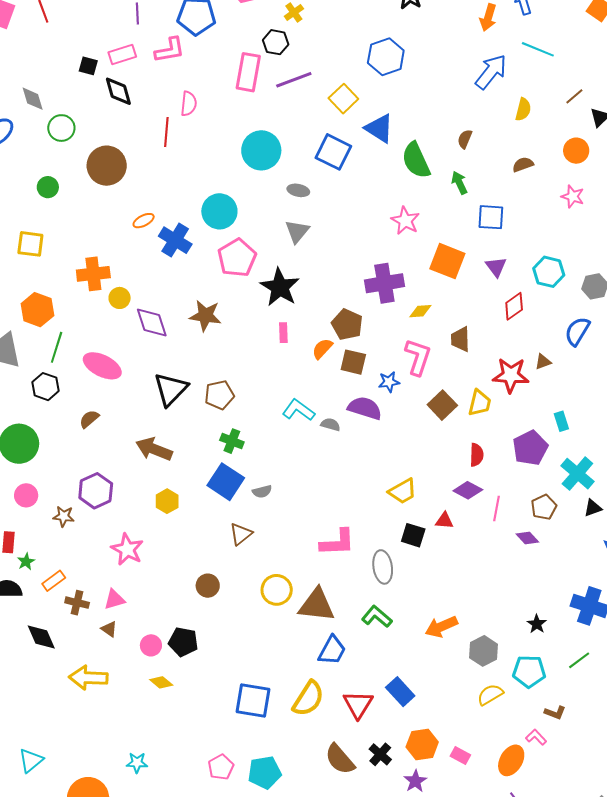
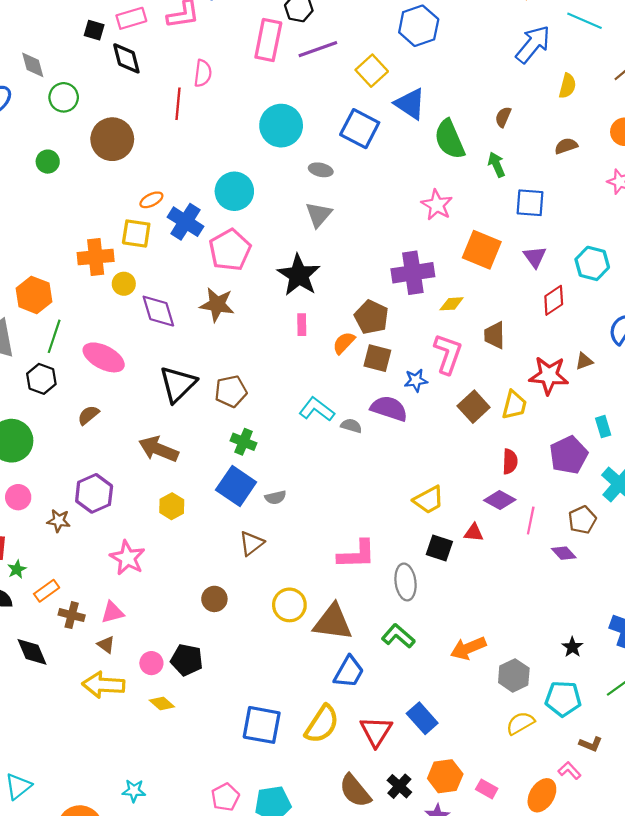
yellow square: (30, 244) -> (136, 233), moved
pink pentagon: (237, 258) -> (230, 250), moved
yellow arrow: (88, 678) -> (103, 685), moved

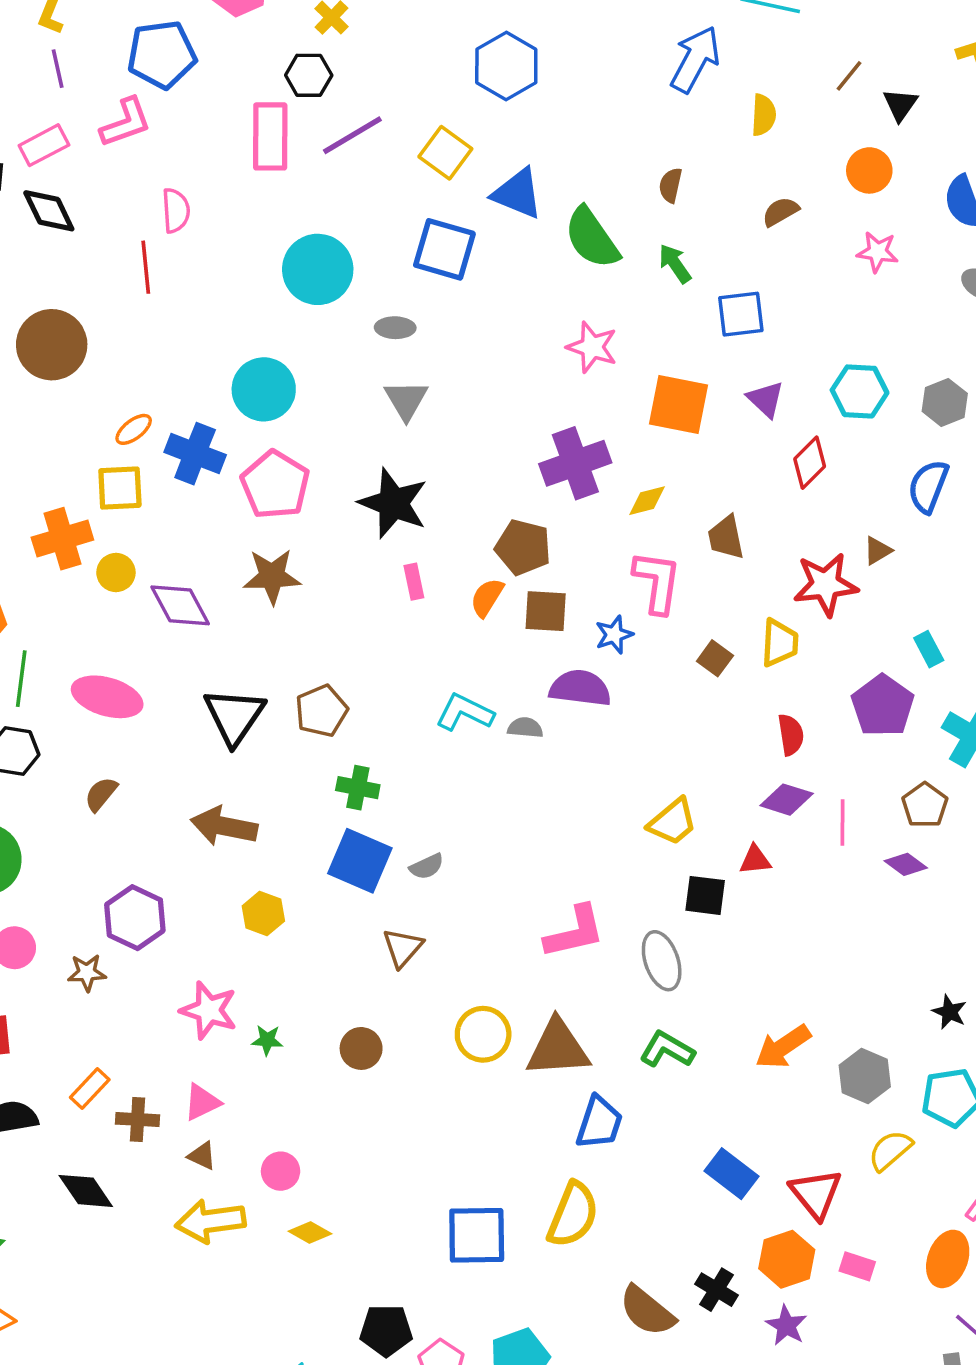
brown square: (474, 407) -> (715, 658), size x0.7
green star: (17, 569) -> (267, 1040), moved, turned -30
black pentagon: (187, 660) -> (386, 1330), moved
red triangle: (376, 731) -> (816, 1194), moved

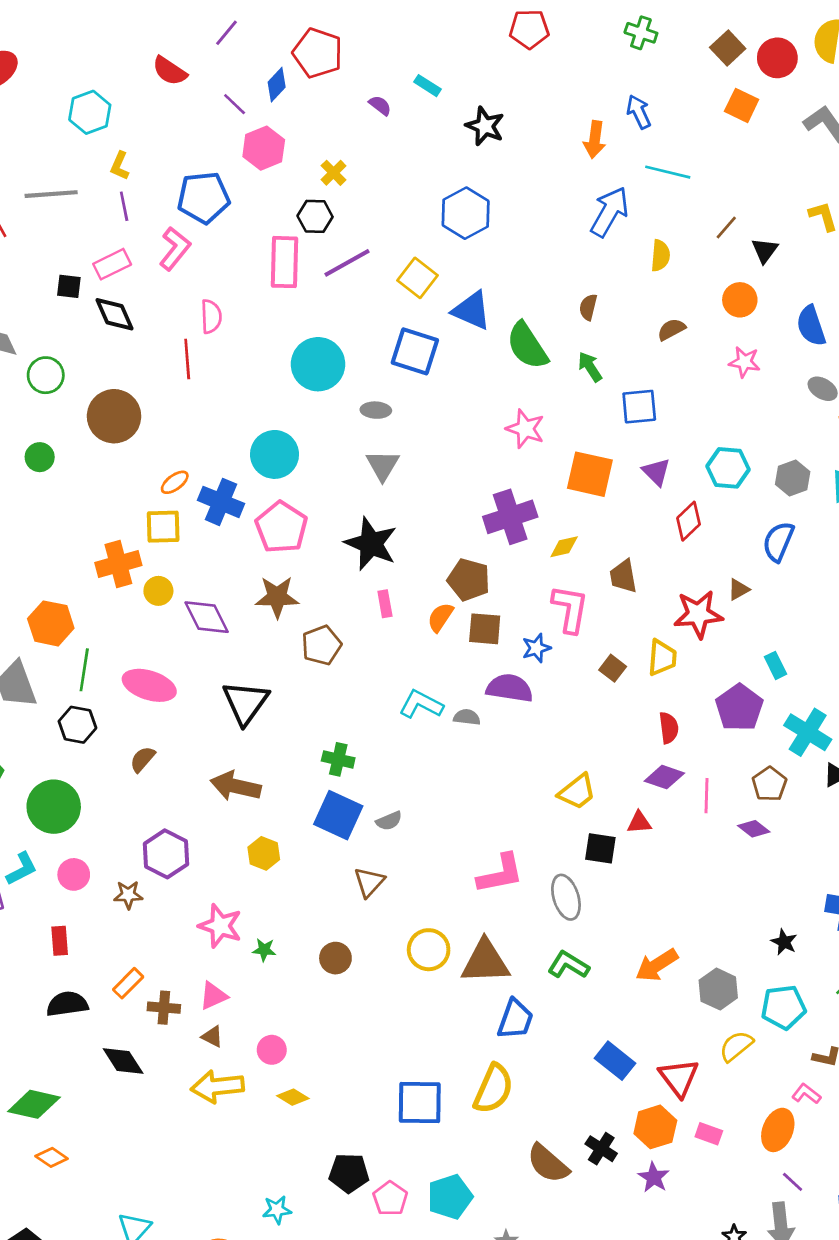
pink L-shape: (126, 123) -> (175, 249), turned -33
brown pentagon: (321, 711) -> (321, 645), moved

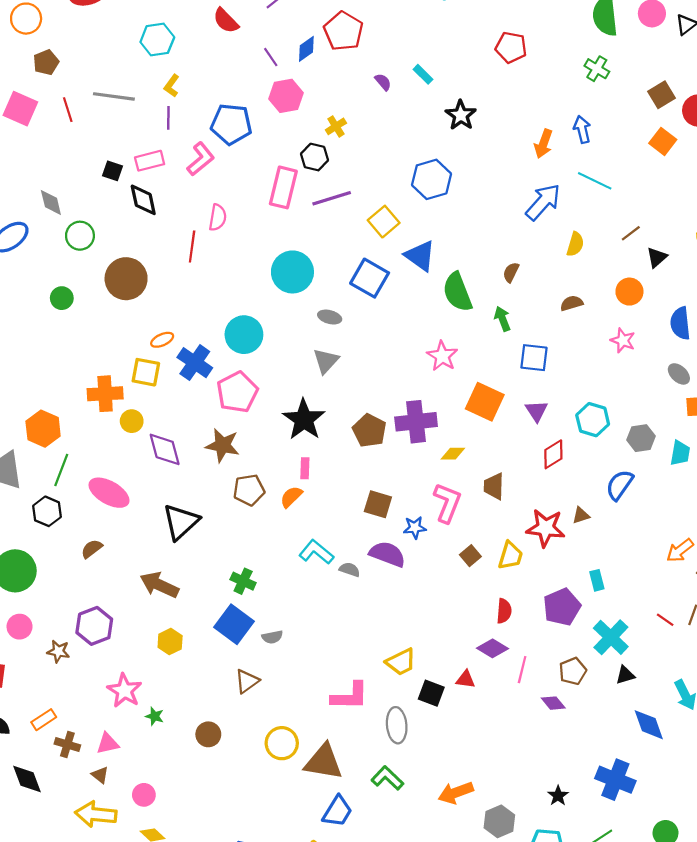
brown pentagon: (469, 580) -> (369, 431), moved
orange semicircle: (440, 617) -> (291, 497), moved
yellow trapezoid: (577, 792) -> (401, 662), moved

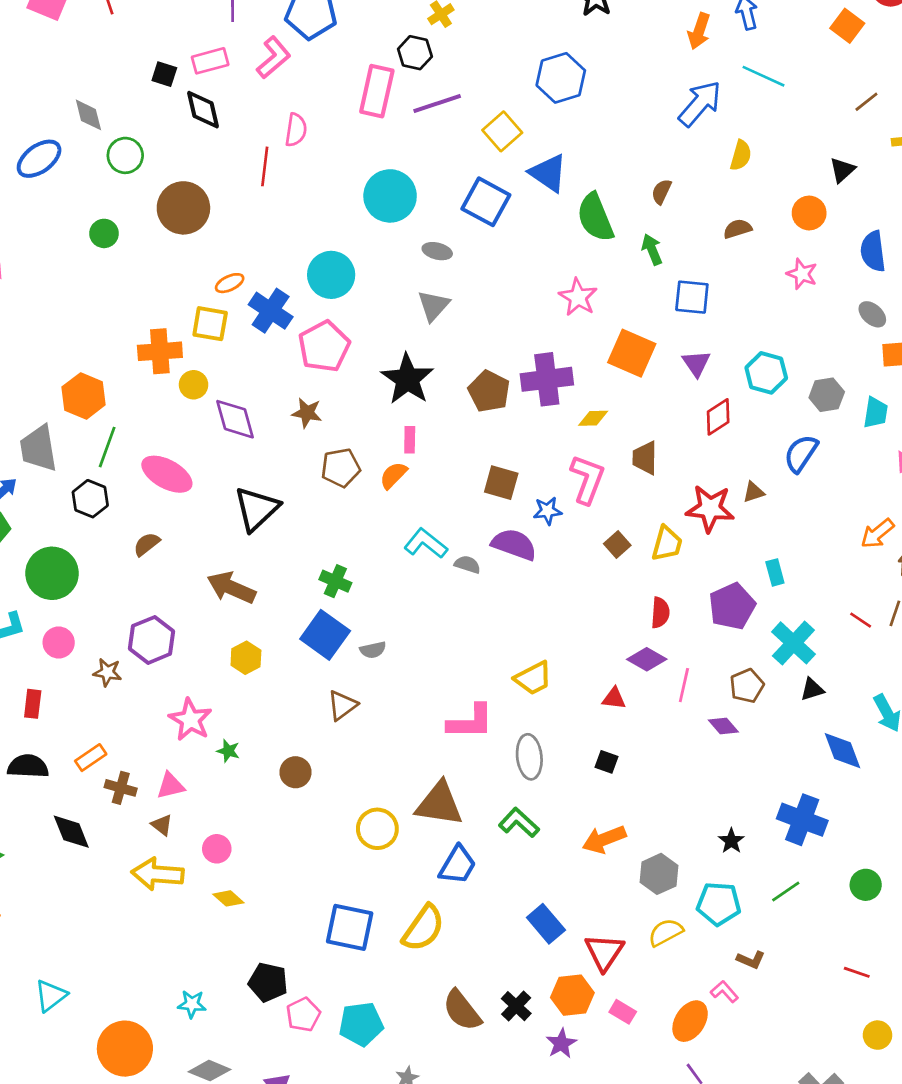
brown line: (631, 233) -> (866, 102), moved
brown star: (223, 445) -> (307, 413), size x0.7
black square: (431, 693) -> (607, 762), moved, size x0.7
yellow circle: (282, 743) -> (377, 829), moved

